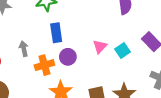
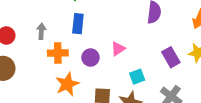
cyan square: (122, 51) -> (137, 77), moved
purple circle: (68, 57) -> (90, 58), moved

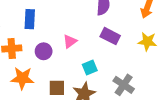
purple rectangle: (171, 57) -> (110, 36), moved, turned -30
orange star: (67, 84) -> (22, 78), turned 30

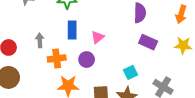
pink triangle: (70, 41) -> (98, 37), moved

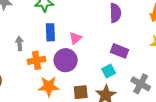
purple rectangle: (148, 42) -> (120, 51), moved
purple circle: (87, 60) -> (66, 60), size x1.5

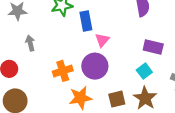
blue rectangle: (50, 32) -> (86, 21), moved
gray arrow: (19, 43) -> (30, 43), moved

